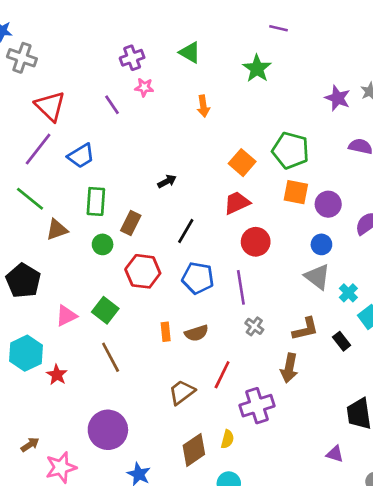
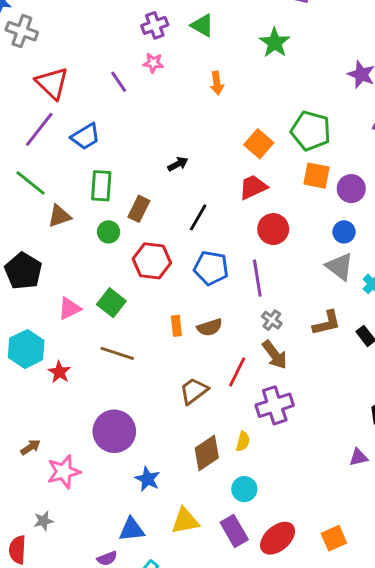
purple cross: (132, 58) -> (155, 25), moved
brown line: (111, 357) -> (117, 353), turned -44
brown arrow: (289, 368) -> (275, 355), moved, turned -48
purple triangle: (335, 454) -> (358, 457), turned -30

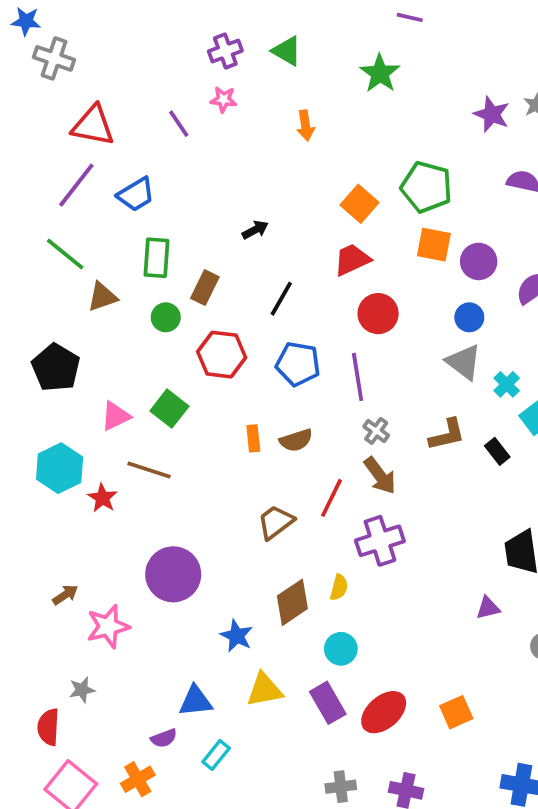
red triangle: (52, 83) -> (93, 125), turned -33
brown line: (117, 353) -> (149, 470), moved
blue star: (148, 479) -> (237, 636), moved

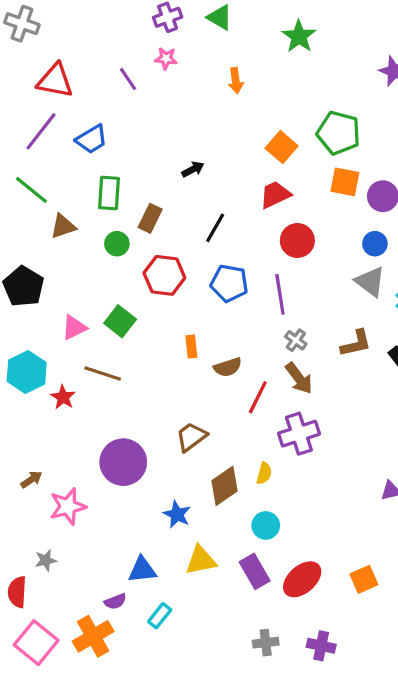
brown semicircle: (296, 440) -> (228, 367), moved
brown trapezoid: (276, 522) -> (191, 437), moved
orange cross: (138, 779) -> (93, 636), size x1.4

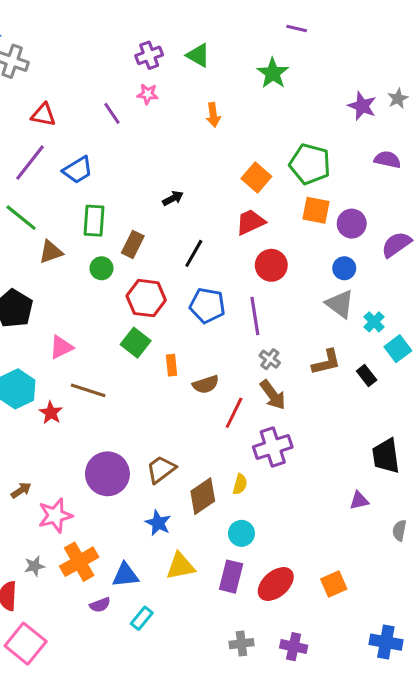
red triangle: (55, 81) -> (43, 115), size x0.7
green square: (120, 321) -> (136, 343), moved
brown trapezoid: (191, 437) -> (161, 469), moved
purple rectangle: (255, 571) -> (231, 577), turned 44
orange cross: (93, 636) -> (79, 562), moved

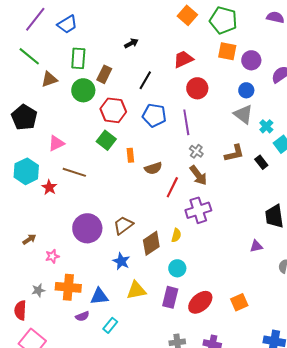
orange square: (256, 177) -> (187, 15), moved
green circle: (101, 268) -> (83, 90), size x1.5
pink star: (55, 515) -> (52, 256), size x0.6
orange cross: (79, 562) -> (68, 287), turned 35

